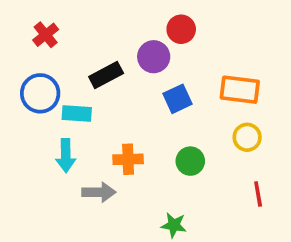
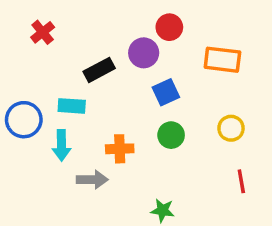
orange rectangle: (240, 90) -> (222, 60), moved
blue circle: (40, 93) -> (24, 120), moved
green circle: (190, 161) -> (171, 135), moved

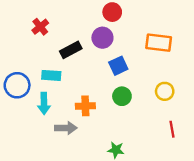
red circle: (169, 27) -> (112, 12), moved
red cross: (43, 32) -> (40, 27), moved

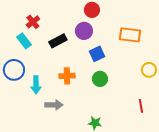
cyan rectangle: (51, 75) -> (24, 41), moved, turned 49
yellow circle: (165, 91) -> (149, 70), moved
orange cross: (85, 106) -> (67, 76), moved

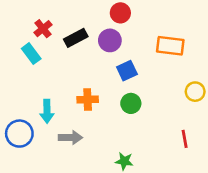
black rectangle: (58, 41) -> (76, 38), moved
blue circle: (14, 70) -> (19, 134), moved

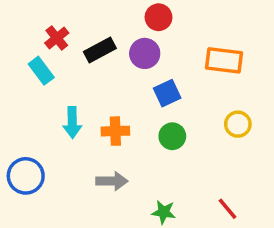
yellow circle: (195, 92) -> (238, 124), moved
cyan arrow: (47, 111) -> (72, 122), moved
gray arrow: (71, 138) -> (112, 181), moved
red line: (185, 139) -> (227, 209), moved, turned -30

